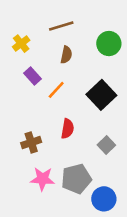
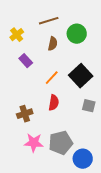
green circle: (109, 44) -> (77, 34), moved
orange line: (56, 90) -> (52, 78), moved
gray square: (106, 145) -> (89, 106), moved, turned -32

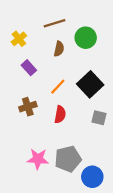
brown cross: (25, 114) -> (28, 107), moved

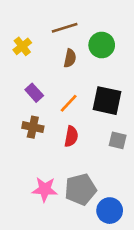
purple rectangle: (29, 68) -> (34, 93), moved
black square: (90, 84) -> (107, 101), turned -35
brown cross: (28, 107) -> (33, 127), turned 30

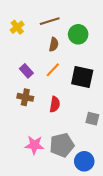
yellow cross: (22, 46) -> (17, 27), moved
orange line: (69, 103) -> (53, 70), moved
gray square: (118, 140) -> (92, 119), moved

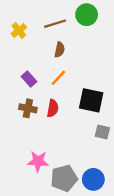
green circle: (78, 34) -> (87, 15), moved
black square: (82, 77) -> (91, 100), moved
red semicircle: (55, 104) -> (53, 108), moved
gray pentagon: (62, 145) -> (64, 178), moved

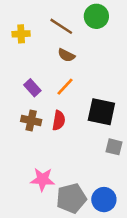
brown line: (55, 24) -> (61, 26), turned 50
yellow cross: (19, 30) -> (21, 34), turned 35
brown semicircle: (59, 50) -> (66, 55), turned 105

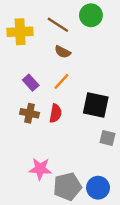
yellow cross: (21, 34) -> (20, 32), size x1.5

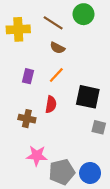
purple rectangle: (31, 83) -> (28, 76), turned 56
brown cross: (30, 113) -> (27, 119), moved

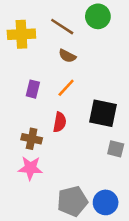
pink star: (37, 156) -> (30, 168), moved

